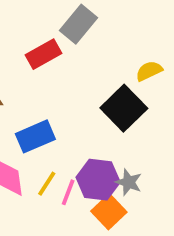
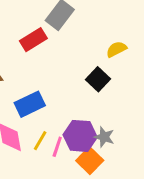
black square: (124, 108) -> (98, 79), size x0.7

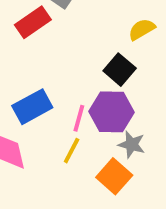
purple hexagon: (80, 136) -> (111, 112), moved
yellow line: (40, 141) -> (72, 151), moved
pink line: (57, 147) -> (79, 118), moved

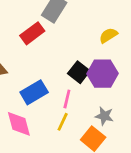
black square: (120, 70) -> (79, 72), moved
purple hexagon: (111, 112) -> (103, 74), moved

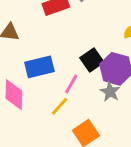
gray star: (104, 116) -> (110, 92), moved

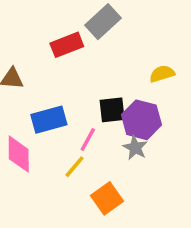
black square: (92, 60) -> (112, 110), turned 30

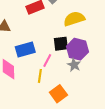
yellow semicircle: (162, 74) -> (74, 19), moved, size x1.5
yellow line: (74, 167) -> (40, 76), turned -32

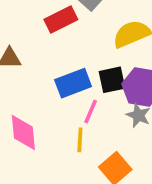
blue rectangle: (25, 50) -> (73, 83), moved

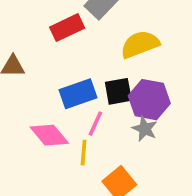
pink diamond: (23, 133) -> (49, 135), moved, turned -36

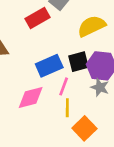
pink diamond: (49, 135) -> (31, 97), turned -60
yellow line: (84, 153) -> (67, 108), moved

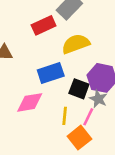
yellow semicircle: (91, 26) -> (76, 44), moved
black square: (78, 62) -> (79, 89), moved, turned 30
pink line: (64, 86) -> (88, 117), moved

